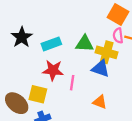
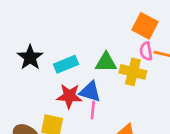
blue triangle: (101, 69) -> (90, 92), moved

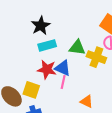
black star: (30, 57) -> (41, 26), moved

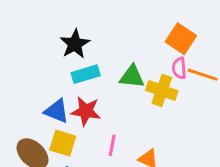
blue triangle: (63, 68) -> (57, 111), moved
pink line: (63, 82) -> (112, 145), moved

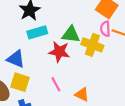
red star: (86, 111) -> (59, 52), moved
pink line: (112, 145) -> (56, 84), turned -40

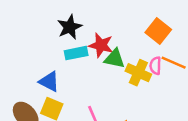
pink semicircle: (105, 29) -> (155, 66), moved
red star: (59, 52) -> (101, 45), moved

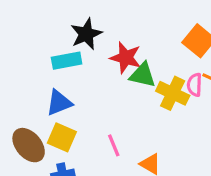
cyan rectangle: (76, 53) -> (67, 61), moved
blue triangle: (49, 81) -> (59, 103), turned -50

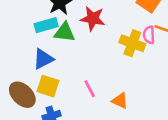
green triangle: (143, 75) -> (64, 32), moved

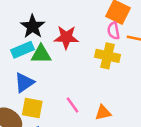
pink semicircle: (149, 35) -> (113, 31), moved
orange triangle: (120, 101) -> (103, 113), turned -30

